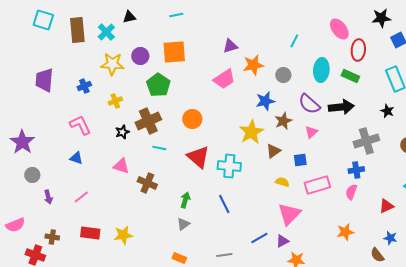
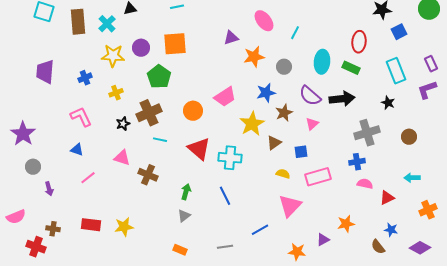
pink ellipse: (339, 29) -> (264, 21), moved
pink trapezoid: (224, 79) -> (225, 97), moved
pink semicircle: (351, 192) -> (365, 184), moved, turned 84
pink line: (81, 197) -> (88, 178), moved
purple triangle: (282, 241) -> (323, 240), moved

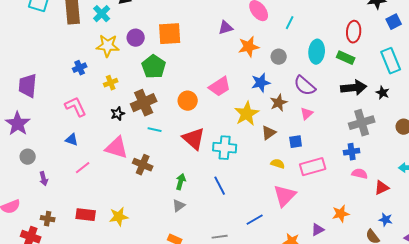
purple trapezoid: (45, 72) -> (28, 86), moved
black arrow: (342, 99) -> (354, 88), moved
pink triangle: (122, 158) -> (117, 148), size x1.4

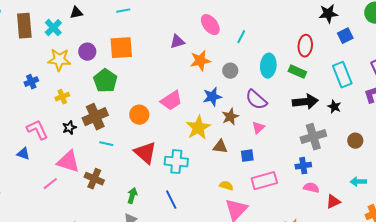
pink L-shape: (76, 107) -> (37, 130), moved
brown triangle: (269, 133) -> (220, 147), turned 42
yellow semicircle: (278, 164) -> (226, 186), moved
pink line: (83, 168) -> (50, 184), moved

